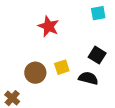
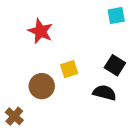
red star: (49, 26) -> (40, 31), moved
yellow square: (62, 67) -> (69, 69), moved

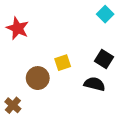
cyan square: (116, 16) -> (105, 14), turned -35
red star: (40, 31) -> (18, 28), moved

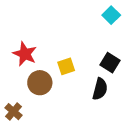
red star: (18, 28) -> (25, 54), moved
black semicircle: (95, 84) -> (100, 89), turned 90

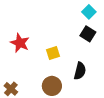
black square: (110, 63) -> (88, 34), moved
brown circle: (40, 83) -> (52, 86), moved

